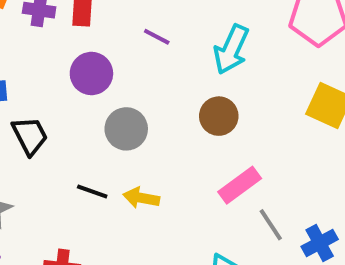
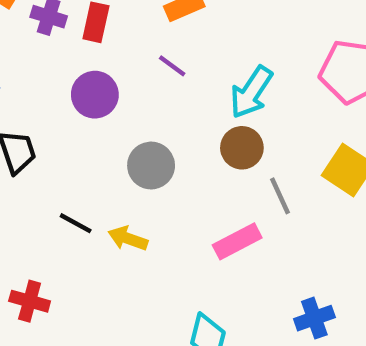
brown circle: (219, 116) -> (242, 148), moved
gray circle: (126, 129) -> (151, 166), moved
gray line: (271, 225) -> (280, 196), moved

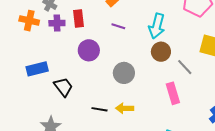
pink rectangle: (237, 241) -> (173, 93), turned -60

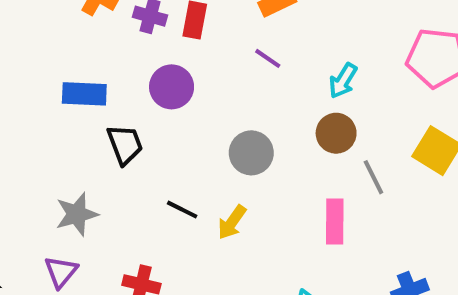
cyan arrow: (157, 26) -> (343, 81), size x0.7
purple circle: (89, 50) -> (172, 87), moved
yellow arrow: (125, 108) -> (232, 222), turned -72

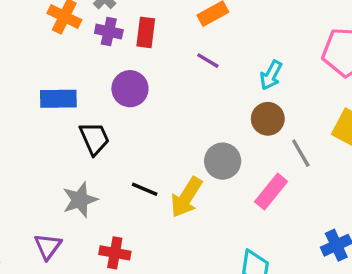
gray circle: (251, 153) -> (223, 161), moved
gray star: (77, 214) -> (80, 200), moved
pink rectangle: (335, 221) -> (271, 192), turned 42
yellow arrow: (232, 222) -> (186, 197), size x1.4

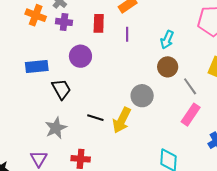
red rectangle: (146, 32) -> (99, 23), moved
purple line: (208, 61) -> (127, 34), turned 64
pink rectangle: (271, 192) -> (191, 115), moved

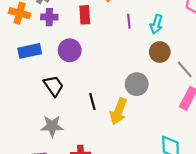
purple line: (127, 34) -> (129, 21), moved
blue rectangle: (37, 67) -> (30, 51), moved
black line: (95, 118) -> (92, 102), moved, turned 63
gray star: (56, 128) -> (52, 126), turned 30

